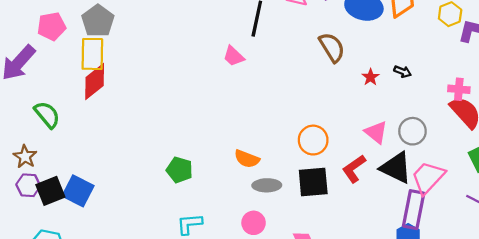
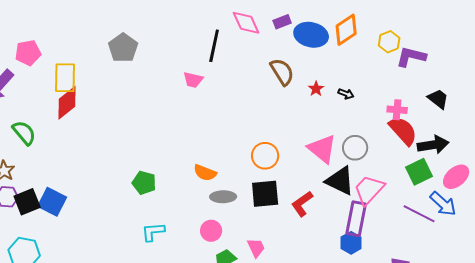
gray pentagon: (98, 21) -> (123, 48), moved
pink trapezoid: (234, 56) -> (193, 80), turned -30
red star: (371, 77) -> (316, 89), moved
pink triangle: (376, 132) -> (322, 149), size x1.4
red L-shape: (354, 169) -> (302, 204), moved

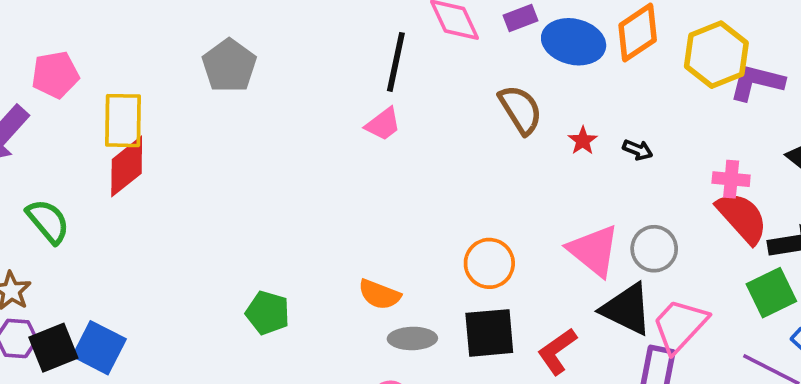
yellow hexagon: (389, 42) -> (716, 55), size x1.6
pink trapezoid: (193, 80) -> (383, 124), moved, turned -50

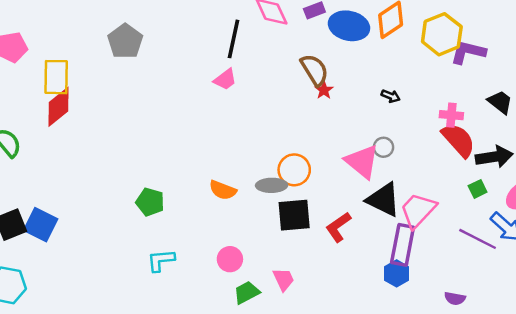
red star: (583, 141) -> (324, 90), moved
gray circle: (654, 249) -> (383, 147), moved, size x0.7
green square: (771, 293) -> (478, 189), size x0.6
gray ellipse: (412, 338) -> (272, 185), moved

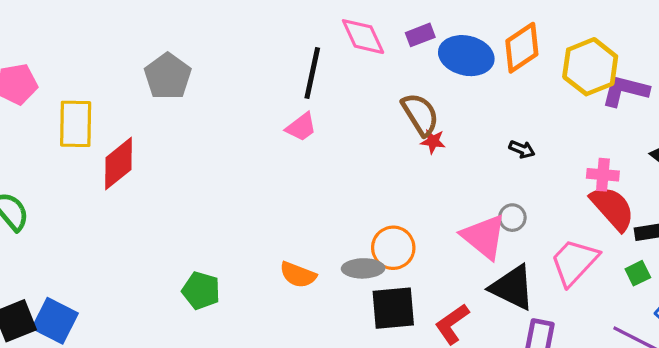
red star: (324, 90) -> (433, 141), turned -30
red diamond: (58, 107) -> (118, 164), moved
pink trapezoid: (418, 210) -> (574, 262), moved

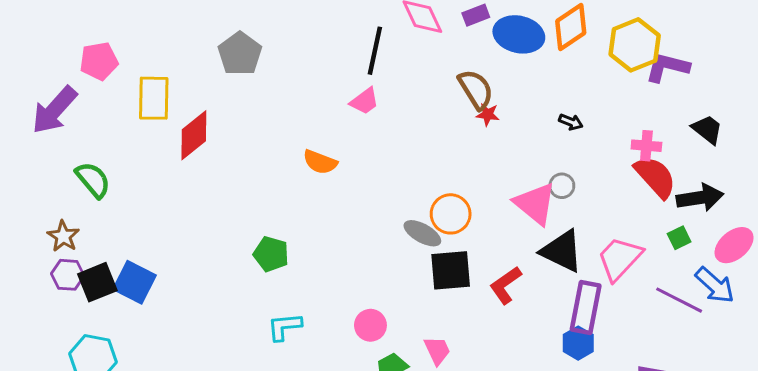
pink trapezoid: (574, 262) -> (620, 258), moved
gray ellipse: (363, 268) -> (422, 233), turned 30
orange semicircle: (298, 275) -> (320, 162), moved

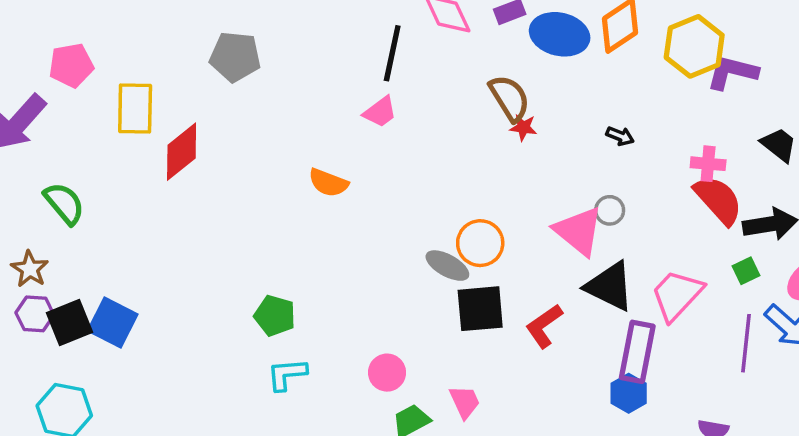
gray pentagon: (240, 54) -> (235, 57), turned -30
green pentagon: (271, 254) -> (275, 316), moved
purple line: (679, 300) -> (746, 343), turned 69

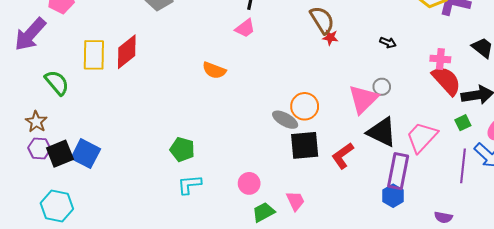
yellow rectangle: (135, 108) -> (94, 55), moved
pink triangle: (579, 231) -> (363, 99), turned 36

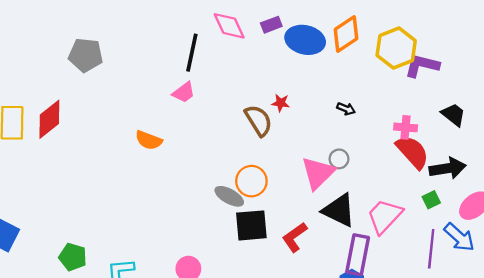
brown semicircle: (322, 20) -> (258, 120), moved
green pentagon: (182, 149) -> (73, 257), moved

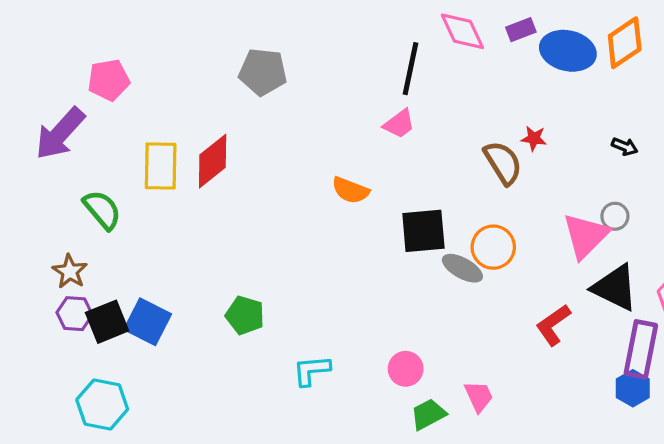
black square: (251, 225) -> (423, 231), moved
green pentagon: (73, 257) -> (245, 315), moved

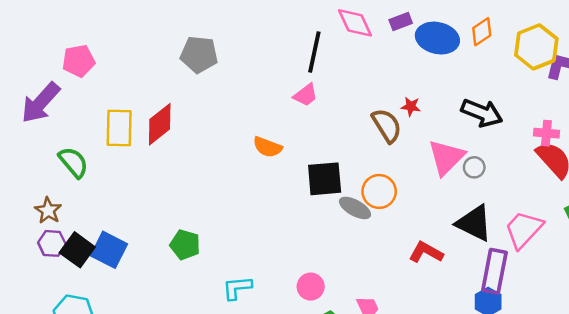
orange diamond: (625, 43) -> (482, 32), size x0.7
black arrow: (625, 147) -> (482, 113), size x2.0
pink triangle: (586, 236) -> (446, 157), moved
black square: (107, 322) -> (77, 250), turned -32
red L-shape: (553, 325) -> (426, 252), turned 64

